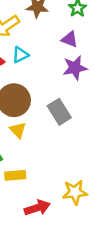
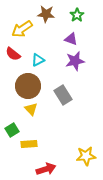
cyan triangle: (20, 55) -> (38, 60), moved
yellow star: (75, 192) -> (86, 156), moved

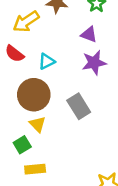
green square: (12, 130) -> (22, 145), moved

